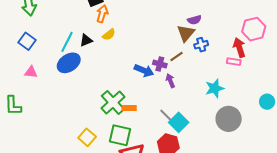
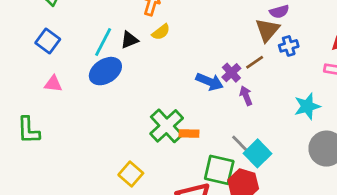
purple cross: (160, 64) -> (231, 73), turned 32
green square: (120, 135) -> (219, 170), moved

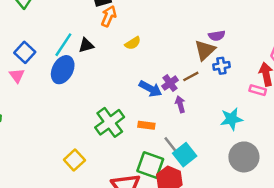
yellow semicircle: (161, 32) -> (133, 43), moved
blue square: (48, 41) -> (25, 52), moved
blue ellipse: (105, 71) -> (63, 70), turned -36
pink triangle: (53, 84) -> (17, 76), turned 42
orange rectangle: (189, 133) -> (146, 125), moved

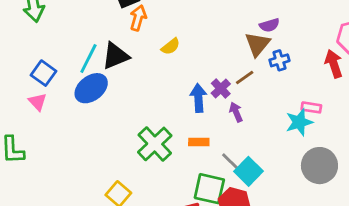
black triangle: (86, 45) -> (115, 56), size x1.5
blue ellipse: (63, 70) -> (91, 88), turned 32
blue arrow: (151, 89) -> (198, 98), turned -115
pink rectangle: (258, 90) -> (311, 107), moved

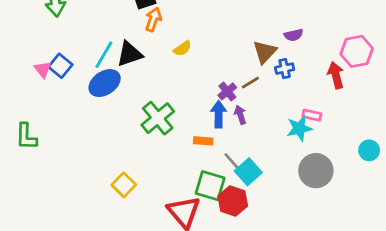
purple semicircle: (269, 25) -> (294, 35), moved
blue arrow: (198, 98) -> (219, 114), moved
pink triangle: (38, 102) -> (43, 69), moved
green cross: (155, 144) -> (158, 118), moved

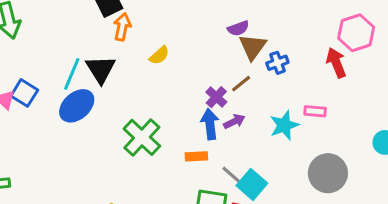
purple semicircle: (294, 35) -> (238, 28), moved
black triangle: (130, 54) -> (101, 69), turned -36
purple arrow: (240, 115) -> (234, 121), turned 90
cyan star: (299, 128) -> (284, 125), moved

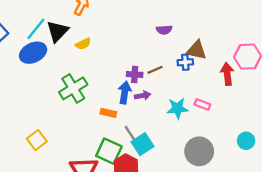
brown triangle: (253, 47) -> (197, 50), moved, turned 50
yellow semicircle: (159, 55) -> (83, 44), moved
purple cross: (216, 97) -> (135, 74), turned 35

